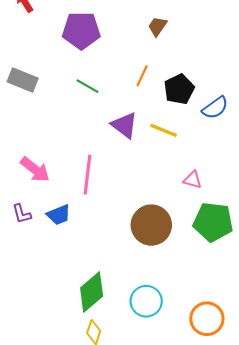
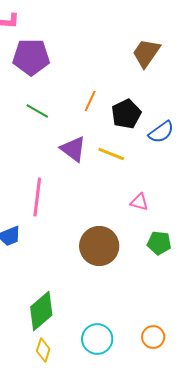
brown trapezoid: (157, 26) -> (146, 53), moved, size x1.5
green pentagon: (213, 222) -> (159, 243), size x0.6
cyan circle: (146, 301) -> (97, 339), moved
orange circle: (207, 319) -> (153, 337), size x0.7

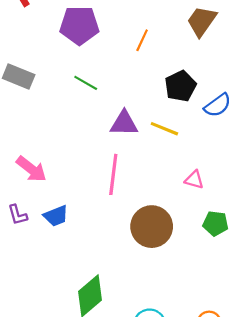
orange line: (90, 101) -> (142, 40), moved
purple triangle: (73, 149) -> (124, 123), turned -36
pink line: (37, 197) -> (113, 174), moved

